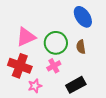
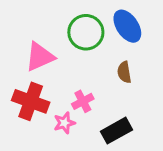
green circle: (56, 43) -> (86, 32), moved
pink star: (35, 86) -> (64, 123), moved

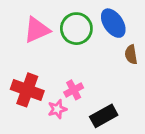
pink triangle: (40, 57) -> (37, 30), moved
brown semicircle: (124, 72) -> (131, 54), moved

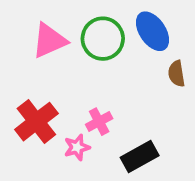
red cross: (27, 90) -> (36, 122), turned 32

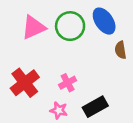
pink star: (77, 147) -> (59, 110), moved, turned 30

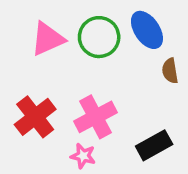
pink cross: (68, 83) -> (96, 117), size x1.6
black rectangle: (95, 107) -> (154, 145), moved

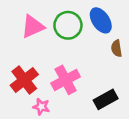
pink star: (83, 156) -> (41, 107), moved

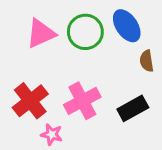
black rectangle: (106, 99) -> (133, 108), moved

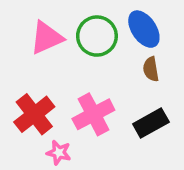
brown semicircle: (147, 61) -> (151, 69), moved

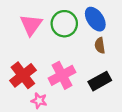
pink triangle: (47, 38) -> (31, 25), turned -30

